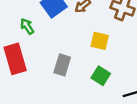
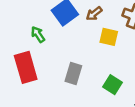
yellow square: (100, 41) -> (109, 37), moved

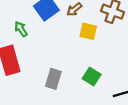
gray rectangle: (73, 74) -> (53, 79), moved

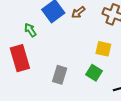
yellow square: (88, 31) -> (103, 49), moved

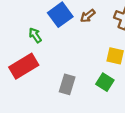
red rectangle: (20, 58) -> (24, 66), turned 75

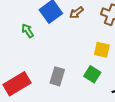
red rectangle: (24, 66) -> (17, 84), moved

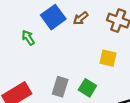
green square: (92, 74) -> (87, 88), moved

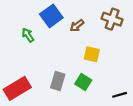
brown arrow: (81, 18) -> (77, 26), moved
yellow square: (108, 58) -> (92, 54), moved

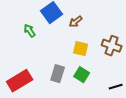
brown cross: (112, 19) -> (112, 46), moved
yellow square: (92, 54) -> (81, 49), moved

